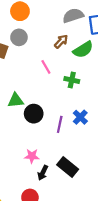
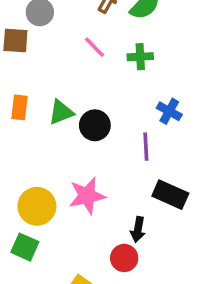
purple line: (60, 124) -> (146, 147), moved
pink star: (32, 156) -> (87, 196), moved, size x1.5
black arrow: (43, 173) -> (138, 229), moved

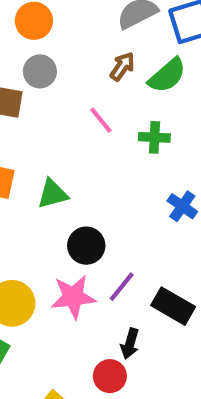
black circle: (95, 125) -> (86, 246), moved
purple line: (146, 147) -> (122, 287), moved, turned 36

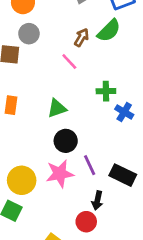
brown arrow: (122, 66) -> (82, 37), moved
green cross: (154, 137) -> (106, 91), moved
green triangle: (53, 194) -> (57, 108), moved
purple line: (122, 287) -> (90, 165), turned -60

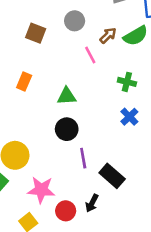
gray circle: (29, 34) -> (75, 21), moved
green cross: (106, 91) -> (127, 82), moved
pink star: (60, 174) -> (41, 190), moved
black arrow: (97, 200) -> (92, 203), moved

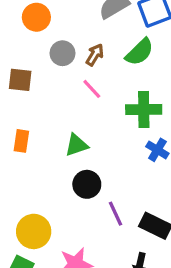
brown arrow: (108, 35) -> (95, 55), moved
green cross: (127, 82) -> (144, 109), size x1.5

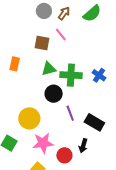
brown square: (20, 80) -> (42, 43), moved
green cross: (144, 109) -> (71, 75), moved
yellow circle: (34, 231) -> (29, 118), moved

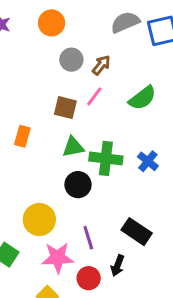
green semicircle: (92, 13) -> (142, 98), moved
pink line: (61, 34) -> (94, 96), turned 72
purple line: (70, 113) -> (88, 238), moved

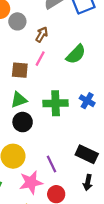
gray circle: (71, 60) -> (17, 21), moved
green triangle: (73, 147) -> (19, 100), moved
black circle: (78, 185) -> (23, 122), moved
black arrow: (118, 266) -> (88, 182), moved

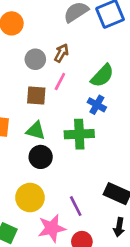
gray circle: (17, 21) -> (35, 59), moved
green triangle: (19, 100) -> (36, 131), turned 36
blue cross: (87, 101) -> (97, 105), moved

